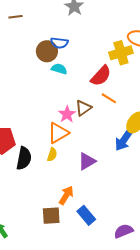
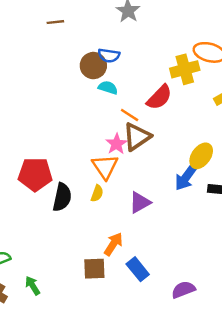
orange line: (109, 98) -> (130, 115), moved
brown triangle: (83, 108) -> (137, 137), size x1.4
orange triangle: (58, 133) -> (105, 167), turned -35

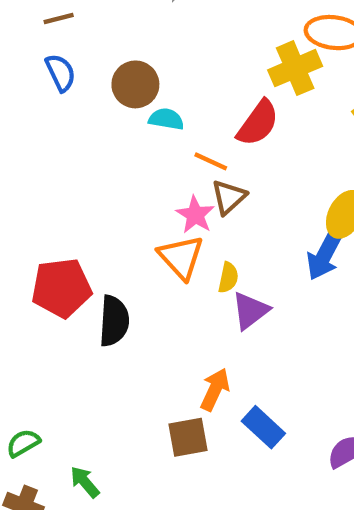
blue semicircle: (109, 55) -> (61, 73), moved, turned -115
brown triangle: (137, 137) -> (229, 197), size x0.7
yellow semicircle: (97, 193) -> (228, 278), moved

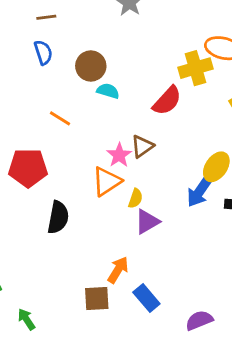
orange line: (211, 161) -> (60, 118), moved
orange triangle: (181, 257) -> (107, 181), turned 32
red pentagon: (62, 288) -> (28, 168), moved

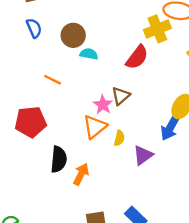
purple triangle: (147, 222) -> (143, 155), moved
orange arrow: (118, 270) -> (81, 174), moved

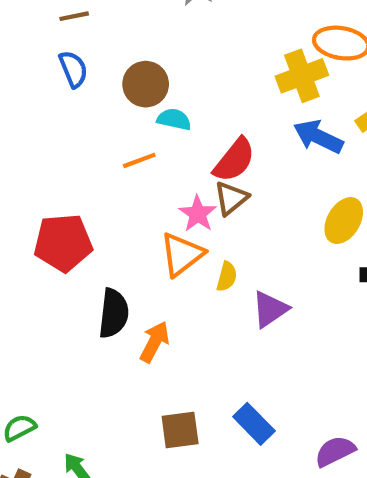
red semicircle: (137, 57) -> (234, 160), moved
orange line: (53, 80) -> (139, 160), moved, turned -48
blue arrow: (170, 128) -> (318, 137), moved, turned 85

